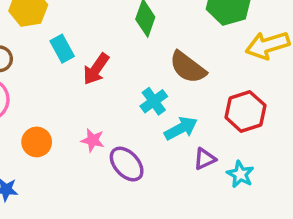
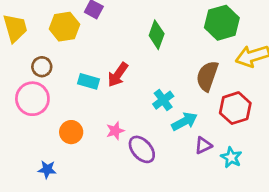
cyan rectangle: (62, 49) -> (88, 81), moved, turned -45
brown semicircle: (188, 67) -> (207, 76), moved, turned 72
pink star: (93, 140) -> (115, 131), turned -30

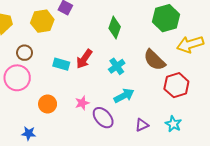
brown semicircle: (207, 76) -> (154, 60), turned -65
cyan cross: (163, 100) -> (117, 66), moved
cyan arrow: (185, 121) -> (124, 96), moved
purple triangle: (203, 145) -> (142, 125), moved

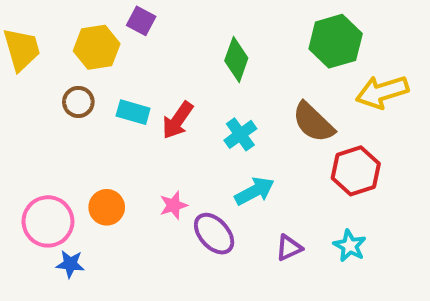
brown circle: (24, 53) -> (78, 102), moved
cyan rectangle: (61, 64) -> (133, 112), moved
pink circle: (17, 78) -> (48, 221), moved

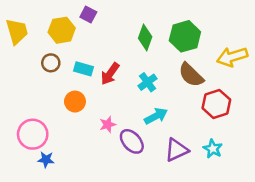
green hexagon: (336, 41) -> (185, 36), moved
orange circle: (107, 207) -> (75, 102), moved
purple triangle: (289, 248) -> (177, 150), size x1.5

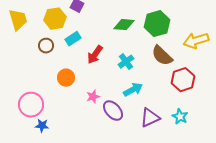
green diamond: (145, 37) -> (124, 25), turned 75
cyan rectangle: (83, 69) -> (73, 39), moved, turned -49

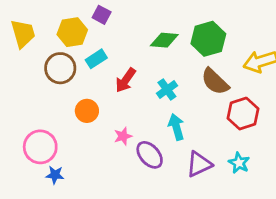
brown circle: (46, 46) -> (60, 68), size x1.5
cyan arrow: (133, 90) -> (176, 127), turned -78

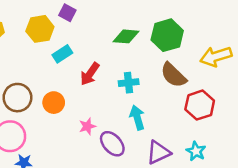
brown circle: (60, 68) -> (17, 98), moved
cyan cross: (167, 90) -> (129, 83), turned 30

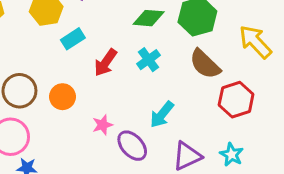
yellow arrow: (216, 56) -> (255, 42), turned 64
cyan cross: (129, 83) -> (149, 60), moved, turned -30
cyan arrow: (137, 118) -> (162, 114), turned -125

